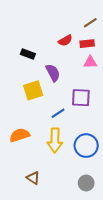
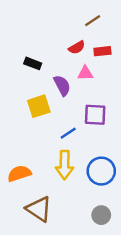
brown line: (90, 23) -> (93, 21), moved
pink triangle: (90, 62) -> (85, 73), moved
orange semicircle: (20, 135) -> (19, 174), moved
brown triangle: (33, 178) -> (39, 209), size x1.6

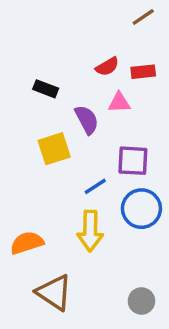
brown line: (93, 21) -> (143, 17), moved
blue circle: (101, 171) -> (141, 209), moved

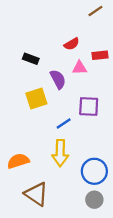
red rectangle: (143, 72) -> (100, 55), moved
blue circle: (141, 209) -> (94, 171), moved

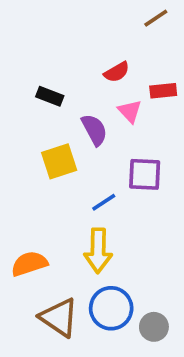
pink triangle: (80, 68) -> (130, 111), turned 49
blue circle: (94, 171) -> (111, 308), moved

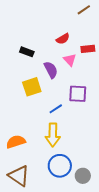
brown triangle: (59, 318) -> (19, 176), moved

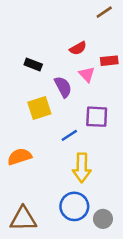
yellow arrow: (53, 135) -> (82, 168), moved
orange semicircle: (16, 142) -> (20, 157), moved
brown triangle: (19, 176) -> (23, 219), turned -35

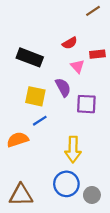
black rectangle: (33, 64) -> (30, 57), size x1.6
purple semicircle: (63, 87) -> (63, 87), moved
yellow square: (39, 108) -> (35, 96), turned 30
blue line: (69, 135) -> (40, 121), moved

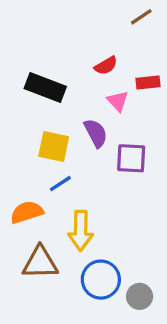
yellow arrow: (73, 150) -> (81, 231), moved
brown triangle: (21, 195) -> (40, 263), moved

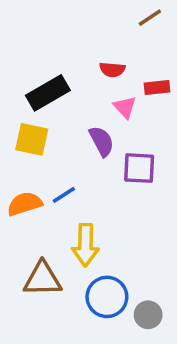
red semicircle: (106, 66) -> (112, 70), turned 35
black rectangle: (45, 88) -> (48, 93), turned -51
yellow square: (54, 146) -> (32, 139), moved
orange semicircle: (27, 212) -> (25, 204), moved

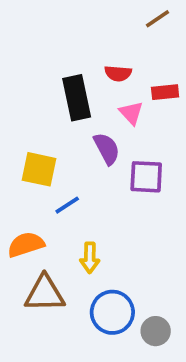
black rectangle: (48, 93) -> (77, 98), moved, turned -72
yellow square: (32, 139) -> (39, 169), moved
orange semicircle: (25, 204) -> (26, 245), moved
yellow arrow: (85, 245) -> (90, 258), size x0.7

